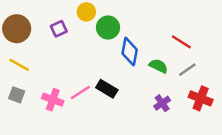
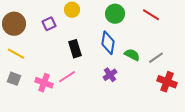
green circle: (108, 27) -> (115, 14), moved
red line: (181, 42) -> (151, 15), moved
black rectangle: (107, 89) -> (75, 49), moved, turned 42
purple cross: (162, 103) -> (110, 75), moved

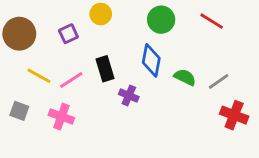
yellow line: (16, 54) -> (39, 76), moved
purple cross: (110, 75) -> (129, 95), moved, turned -32
pink line: (67, 77) -> (71, 80), moved

